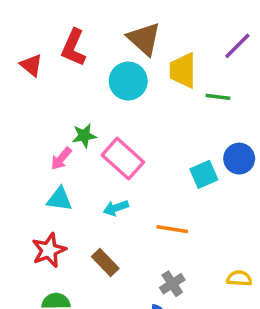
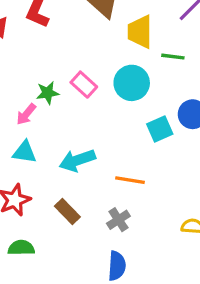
cyan circle: (128, 81) -> (132, 83), moved
pink rectangle: (123, 159) -> (84, 85), moved, size x0.7
cyan arrow: (116, 208) -> (77, 160), size x1.5
gray cross: (172, 284) -> (118, 220), moved

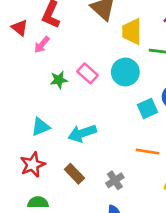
pink arrow: (26, 114) -> (42, 45), moved
cyan triangle: (25, 152) -> (41, 127), turned -30
orange line: (130, 180) -> (147, 152), moved

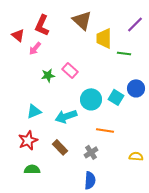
cyan circle: (125, 72) -> (91, 99), moved
cyan square: (147, 109) -> (116, 97), turned -35
orange line: (147, 152) -> (105, 130), moved

